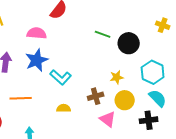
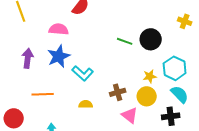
green line: (103, 34) -> (125, 41), moved
yellow star: (117, 77) -> (150, 76), moved

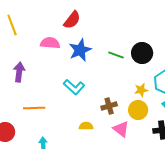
blue star: (59, 56) -> (80, 50), moved
yellow semicircle: (86, 104) -> (86, 126), moved

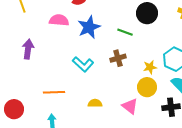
black circle: (142, 53) -> (147, 13), moved
brown cross: (109, 106) -> (118, 58), moved
orange line: (34, 108) -> (54, 92), moved

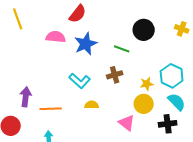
purple arrow: (28, 49) -> (26, 97), moved
yellow semicircle: (95, 103) -> (92, 105), moved

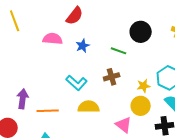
blue star: (86, 44) -> (83, 46), size x0.6
yellow semicircle: (92, 105) -> (89, 107), size x1.5

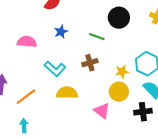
pink semicircle: (53, 39) -> (27, 42), moved
orange line: (48, 111) -> (26, 97), turned -35

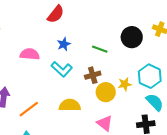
black circle: (119, 18) -> (132, 37), moved
cyan L-shape: (55, 69) -> (62, 69), moved
yellow circle: (119, 92) -> (106, 92), moved

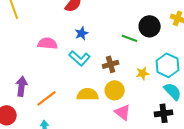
green line: (100, 49) -> (130, 38), moved
yellow circle: (106, 92) -> (115, 90), moved

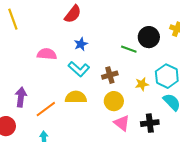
yellow semicircle: (88, 94) -> (76, 97), moved
black cross: (164, 113) -> (150, 123), moved

